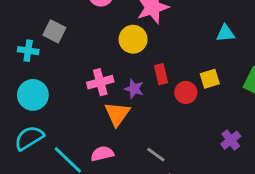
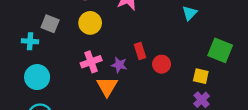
cyan triangle: (226, 33) -> (190, 13), turned -35
yellow circle: (133, 39) -> (90, 23), moved
yellow square: (210, 79) -> (201, 76), moved, turned 35

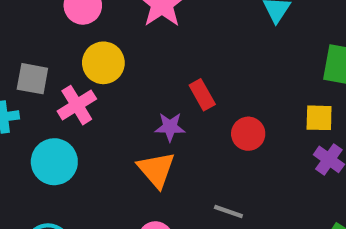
pink cross: (91, 62) -> (77, 105), moved
red circle: (162, 64) -> (248, 134), moved
cyan circle: (37, 77) -> (54, 162), moved

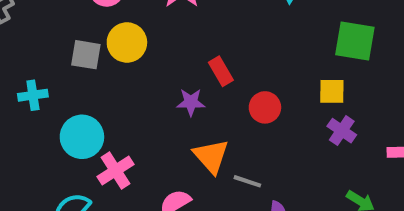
gray square: (32, 79) -> (86, 55), moved
pink cross: (77, 105) -> (115, 171), moved
orange triangle: (156, 170) -> (211, 156), moved

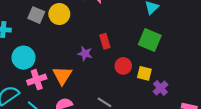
green square: (355, 41) -> (150, 40), moved
yellow square: (332, 91) -> (144, 73), moved
orange triangle: (211, 156) -> (62, 75), moved

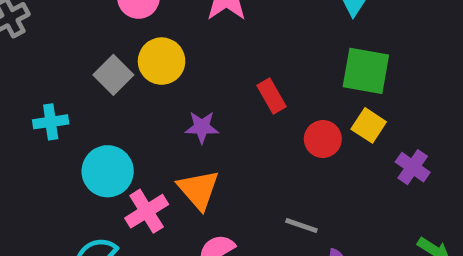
gray square: (36, 15) -> (113, 75), turned 35
purple star: (85, 54) -> (202, 127), moved
yellow square: (144, 73) -> (369, 125), moved, turned 32

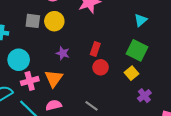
gray square: (113, 75) -> (33, 21), turned 35
red rectangle: (271, 96) -> (95, 49), turned 32
red circle: (323, 139) -> (101, 67), moved

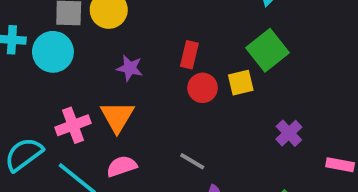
green square: (137, 50) -> (268, 50), turned 30
cyan circle: (19, 60) -> (53, 52), moved
yellow square: (131, 73) -> (241, 83), moved, turned 32

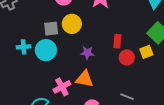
orange triangle: (117, 117) -> (84, 79), turned -42

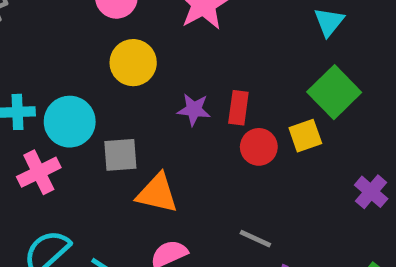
gray square: (51, 29) -> (120, 155), moved
purple star: (87, 53) -> (194, 110), moved
pink cross: (62, 87) -> (39, 172), moved

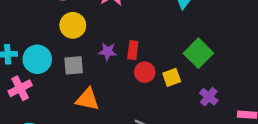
green square: (334, 92) -> (198, 53), moved
yellow square: (305, 136) -> (172, 77), moved
gray square: (120, 155) -> (74, 65), moved

